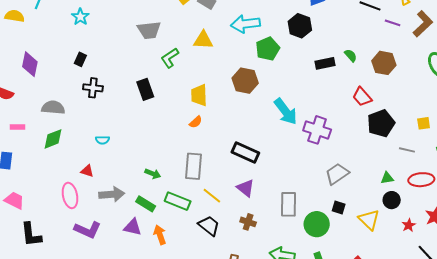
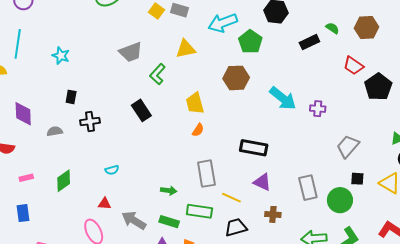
gray semicircle: (53, 108) -> (55, 131), moved, size x0.7
purple cross: (317, 130) -> (318, 109), size x0.6
gray arrow: (112, 194) -> (134, 220), turned -130
black trapezoid: (209, 226) -> (236, 227), turned -40

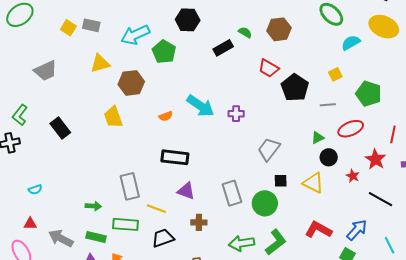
green L-shape: (158, 74) -> (20, 115), moved
brown hexagon: (236, 78) -> (131, 83), moved
orange semicircle: (198, 130) -> (166, 116), moved, turned 40

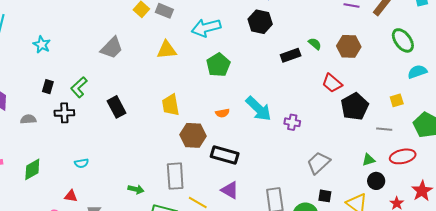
green pentagon: (164, 52) -> (218, 65), moved
gray trapezoid: (46, 71) -> (112, 48), turned -30
brown hexagon: (131, 83) -> (193, 135), moved

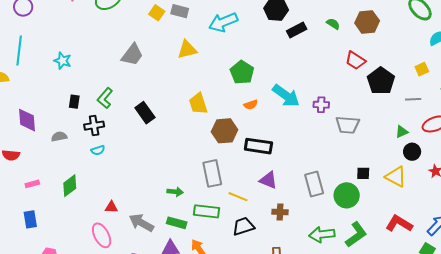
black rectangle: (291, 55) -> (297, 30), moved
green pentagon: (218, 65) -> (242, 72), moved
cyan semicircle: (81, 163) -> (98, 150), moved
gray trapezoid: (319, 163) -> (348, 125), moved, turned -125

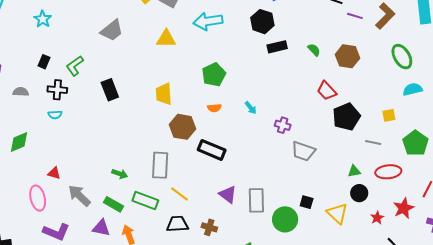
cyan arrow: (286, 96) -> (251, 108), size x0.5
purple triangle: (268, 180) -> (228, 195), moved
brown cross: (280, 212) -> (209, 227), moved

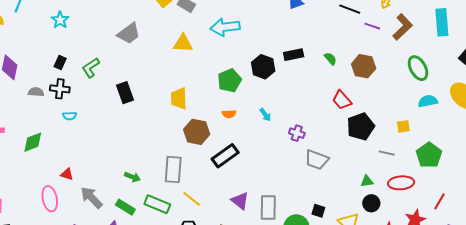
black hexagon: (262, 22) -> (263, 67), moved
black cross: (57, 90) -> (60, 89), moved
black rectangle: (212, 150) -> (225, 156), turned -60

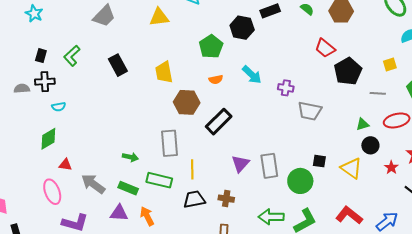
black rectangle: (125, 93) -> (118, 65), moved
cyan arrow: (265, 115) -> (252, 75), size x1.5
green diamond: (33, 142) -> (48, 139), moved
yellow line: (192, 199) -> (192, 169), turned 60
purple triangle: (240, 201) -> (240, 164), turned 42

